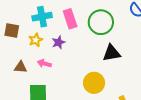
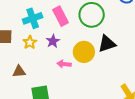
pink arrow: (44, 63) -> (64, 64), moved
yellow circle: (94, 83) -> (84, 52), moved

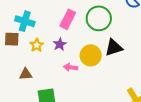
pink rectangle: (61, 16) -> (68, 19), turned 54
cyan cross: (33, 18) -> (25, 21), moved, turned 36

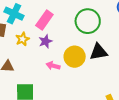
pink rectangle: (68, 19) -> (44, 20), moved

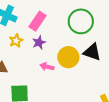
black triangle: (98, 52) -> (92, 52), turned 30

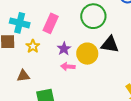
purple star: (39, 42) -> (64, 49), moved

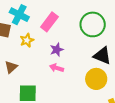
yellow circle: (87, 54) -> (96, 79), moved
brown triangle: (23, 76) -> (11, 67), turned -48

